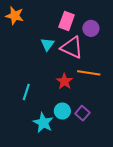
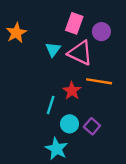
orange star: (15, 16) -> (16, 33), moved, turned 30
cyan line: (26, 92) -> (51, 105), moved
cyan star: (43, 123) -> (56, 149), moved

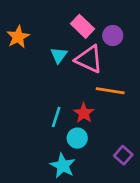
pink rectangle: (74, 23) -> (82, 26), turned -66
red star: (72, 91) -> (84, 113), moved
purple square: (92, 126) -> (123, 155), moved

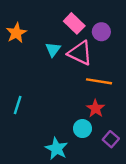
red star: (84, 113) -> (95, 108), moved
cyan line: (56, 117) -> (18, 105), moved
cyan circle: (77, 138) -> (82, 129), moved

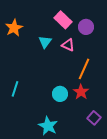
pink triangle: (80, 53) -> (68, 45), size x0.6
orange line: (99, 81) -> (84, 69), turned -75
cyan circle: (82, 129) -> (60, 94), moved

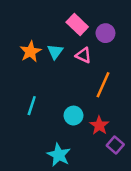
orange star: (14, 28) -> (30, 52), moved
cyan line: (15, 89) -> (32, 106), moved
red star: (81, 92) -> (99, 125), moved

